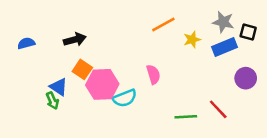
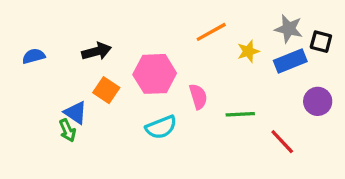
pink hexagon: (102, 84) -> (155, 74), moved
green line: (186, 117) -> (240, 114), moved

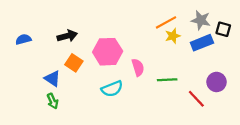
orange line: (211, 32) -> (166, 22), moved
purple circle: (318, 101) -> (217, 82), moved
green arrow: (68, 130) -> (53, 101), moved

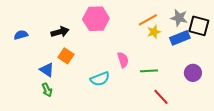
black square: (223, 29) -> (199, 26), size x1.5
pink hexagon: (108, 52) -> (96, 19), moved
red line: (196, 99) -> (161, 97), moved

